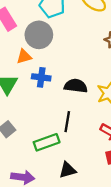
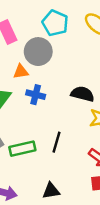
black semicircle: (76, 86) -> (82, 94), moved
green rectangle: (47, 142) -> (22, 149), moved

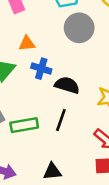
gray circle: (38, 52) -> (79, 28), moved
black semicircle: (82, 94) -> (67, 85), moved

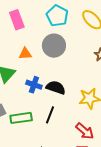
gray circle: (79, 28) -> (54, 46), moved
blue cross: (41, 69) -> (34, 85), moved

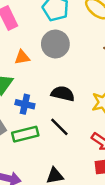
blue cross: (34, 85) -> (25, 104), moved
black line: (50, 115) -> (59, 127), turned -60

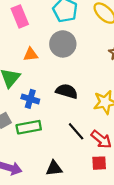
black line: (59, 127) -> (76, 131), moved

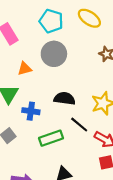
green rectangle: (29, 127) -> (51, 138), moved
black line: (76, 131) -> (79, 125), moved

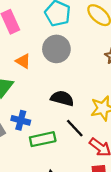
orange triangle: (25, 69) -> (23, 61), turned 40
blue cross: (31, 111) -> (21, 120), moved

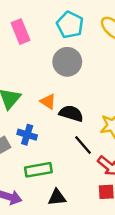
orange triangle: (23, 61) -> (48, 101), moved
green rectangle: (43, 139) -> (38, 170), moved

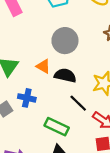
gray circle: (67, 62) -> (65, 41), moved
green rectangle: (38, 170) -> (57, 127), moved, turned 40

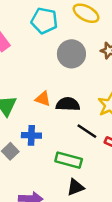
gray circle: (65, 41) -> (71, 54), moved

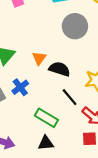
orange triangle: (43, 99) -> (39, 58), turned 32
blue cross: (31, 135) -> (20, 87), turned 35

